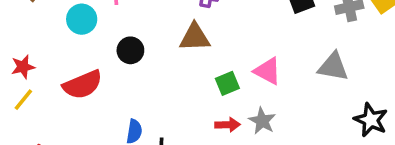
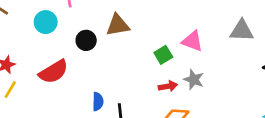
brown triangle: (195, 37) -> (118, 25), moved

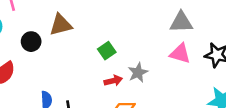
pink triangle: (192, 41) -> (180, 54), moved
gray star: (194, 80) -> (138, 73), turned 30

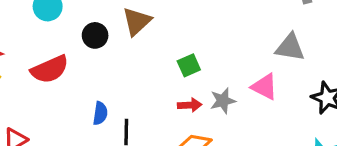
brown triangle: (61, 25) -> (137, 21), turned -40
pink triangle: (180, 54) -> (264, 87), moved

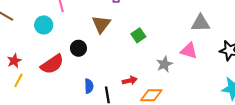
black circle: (95, 35) -> (78, 48), moved
green square: (189, 65) -> (138, 35), moved
red arrow: (190, 105) -> (130, 81), moved

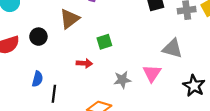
pink triangle: (189, 51) -> (152, 73), turned 30
red arrow: (130, 81) -> (84, 63), moved

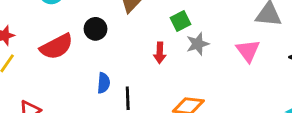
red arrow: (84, 63) -> (160, 53), turned 98
gray star: (122, 80) -> (198, 44), moved

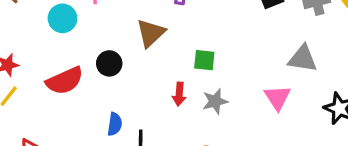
green square: (181, 21) -> (204, 60), turned 30
gray star: (198, 44) -> (215, 101), moved

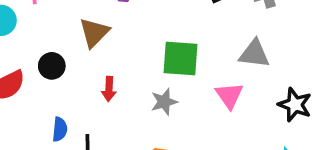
green square: (204, 60) -> (181, 58), moved, size x1.6
red arrow: (179, 94) -> (109, 89), moved

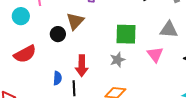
black circle: (52, 66) -> (58, 34), moved
red arrow: (109, 89) -> (82, 66), moved, size x1.5

